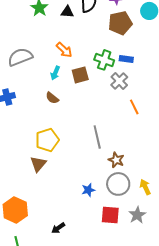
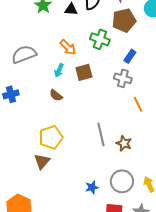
blue rectangle: (126, 59) -> (130, 56), turned -64
green cross: (104, 60) -> (100, 39), moved
gray cross: (119, 81) -> (123, 78), turned -30
brown star: (116, 160) -> (124, 143), moved

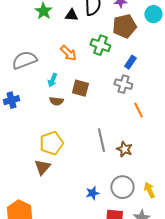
cyan arrow: (59, 70) -> (52, 80), moved
brown square: (84, 72) -> (80, 88), moved, turned 30
brown semicircle: (56, 95) -> (56, 101), turned -32

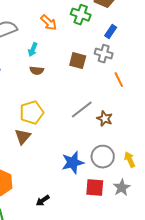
brown square: (80, 88) -> (78, 61), moved
gray line: (101, 140) -> (82, 110), turned 65
blue star: (92, 193) -> (73, 163), size x1.6

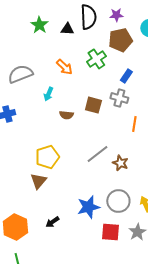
green cross: (81, 15) -> (96, 59), turned 36
brown semicircle: (37, 71) -> (66, 115), moved
orange line: (119, 80) -> (134, 124), turned 35
black arrow: (43, 201) -> (52, 222), moved

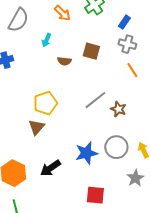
gray semicircle: (20, 74) -> (18, 20), turned 140
gray cross: (119, 98) -> (127, 44), moved
orange line: (134, 124) -> (132, 70), turned -42
black arrow: (52, 222) -> (50, 168), size x1.5
red square: (110, 232) -> (95, 195), moved

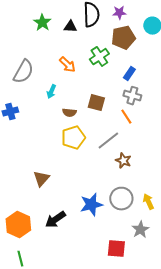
orange line: (132, 70) -> (126, 117), moved
gray line: (95, 100) -> (108, 141), moved
yellow pentagon: (45, 103) -> (73, 138), moved
red square: (95, 195) -> (116, 249), moved

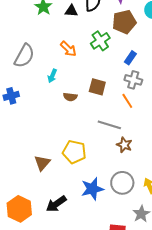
yellow pentagon: (73, 138) -> (74, 152), moved, turned 30
gray line: (108, 141) -> (109, 125), turned 55

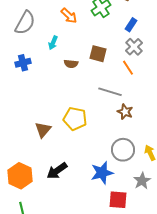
gray cross: (133, 80) -> (134, 47), turned 30
blue cross: (11, 96) -> (23, 63), moved
blue star: (92, 189) -> (102, 173), moved

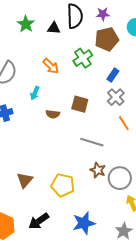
orange line: (128, 68) -> (124, 123), moved
brown star: (125, 112) -> (98, 170), moved
yellow pentagon: (75, 119) -> (63, 185), moved
gray circle: (123, 150) -> (120, 178), moved

